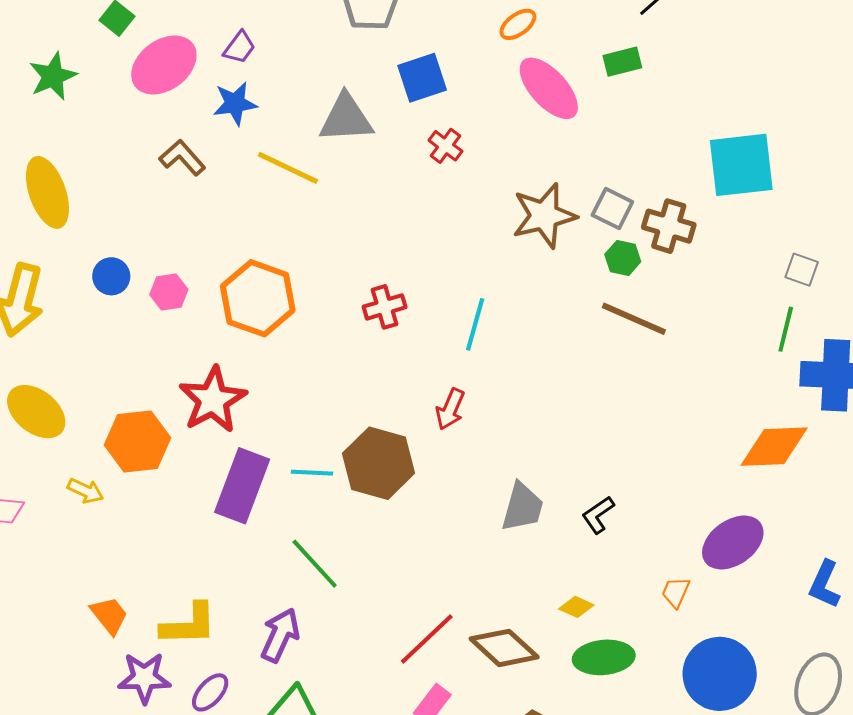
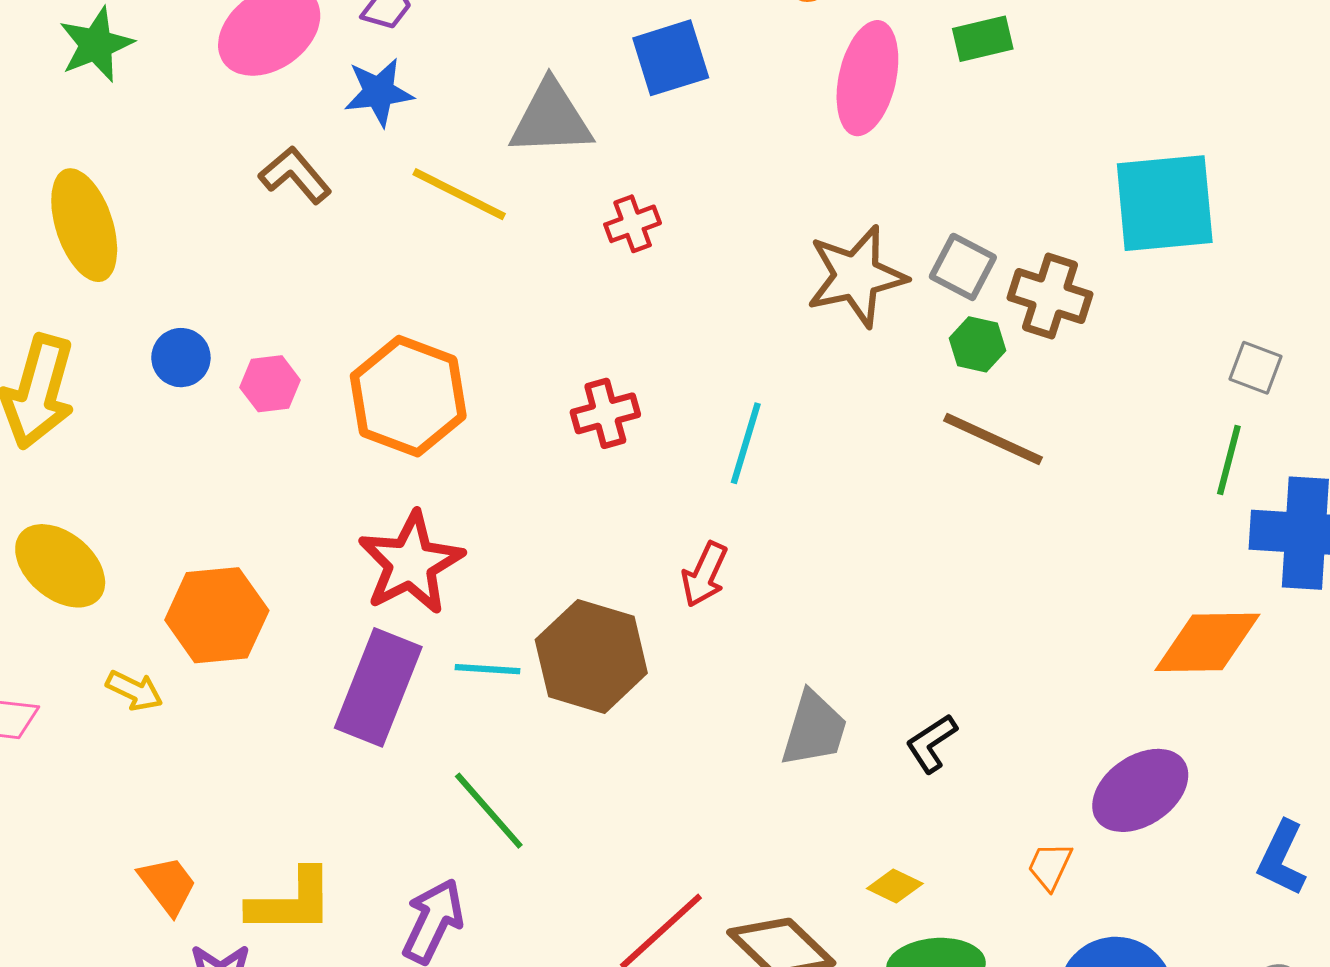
pink ellipse: (549, 88) -> (867, 78), turned 54
red cross: (445, 146) -> (633, 224), moved, turned 32
red star: (213, 400) -> (411, 563), moved

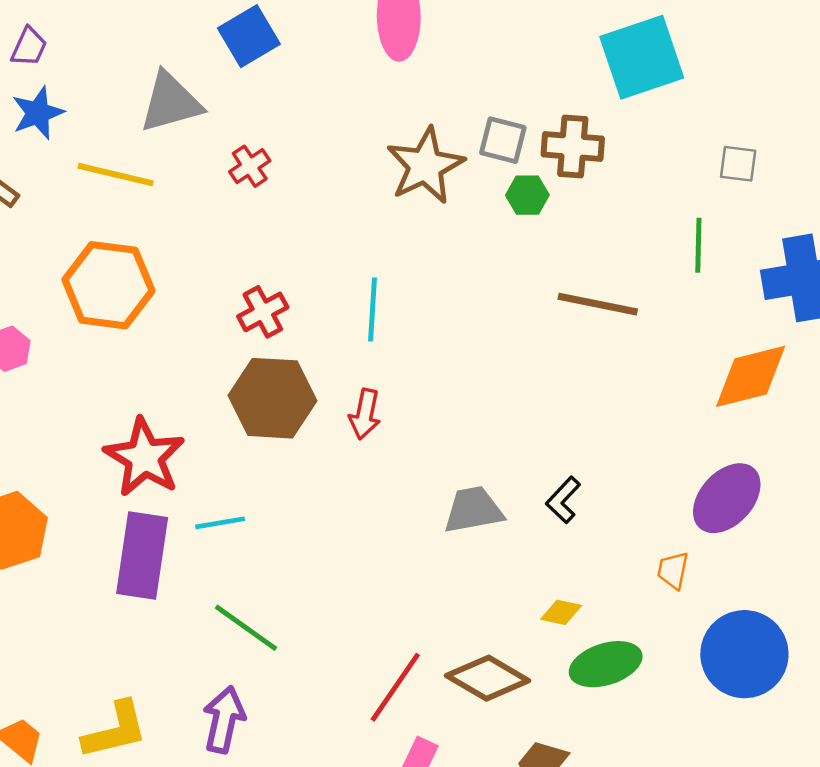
orange hexagon: (408, 396) -> (108, 285), moved
brown line: (993, 439) -> (598, 304), moved
green line: (1229, 460) -> (698, 245), moved
brown hexagon: (591, 656) -> (272, 398), moved
gray trapezoid: (814, 729) -> (473, 510), turned -104

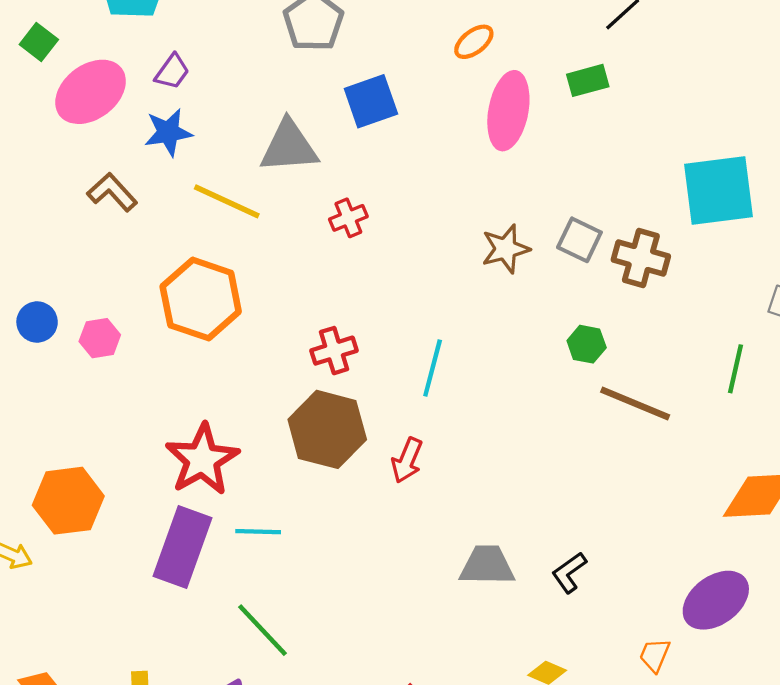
brown star: (425, 166) -> (506, 249), size x0.7
green hexagon: (527, 195) -> (587, 344), moved

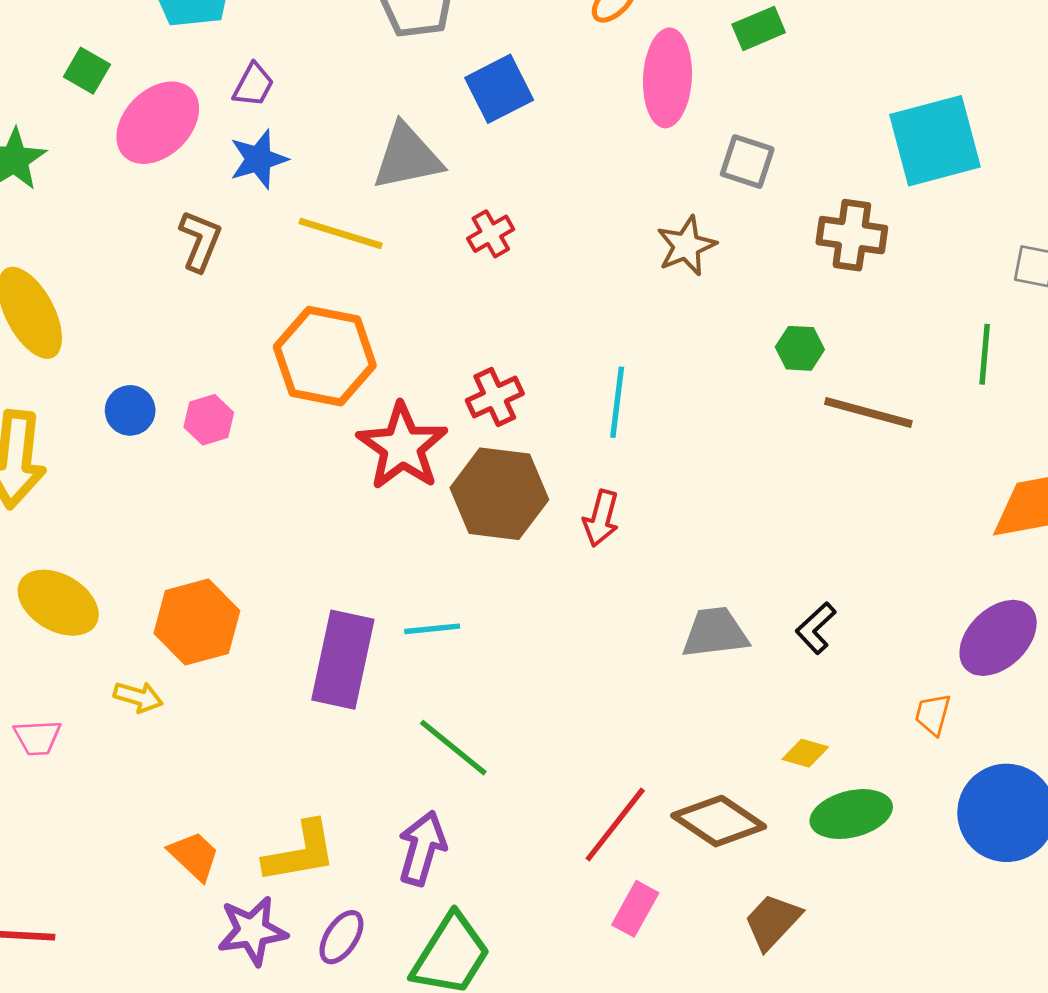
brown L-shape: (112, 192) -> (200, 241), turned 72
gray square: (579, 240) -> (747, 162), moved
red star: (202, 460) -> (402, 447), moved

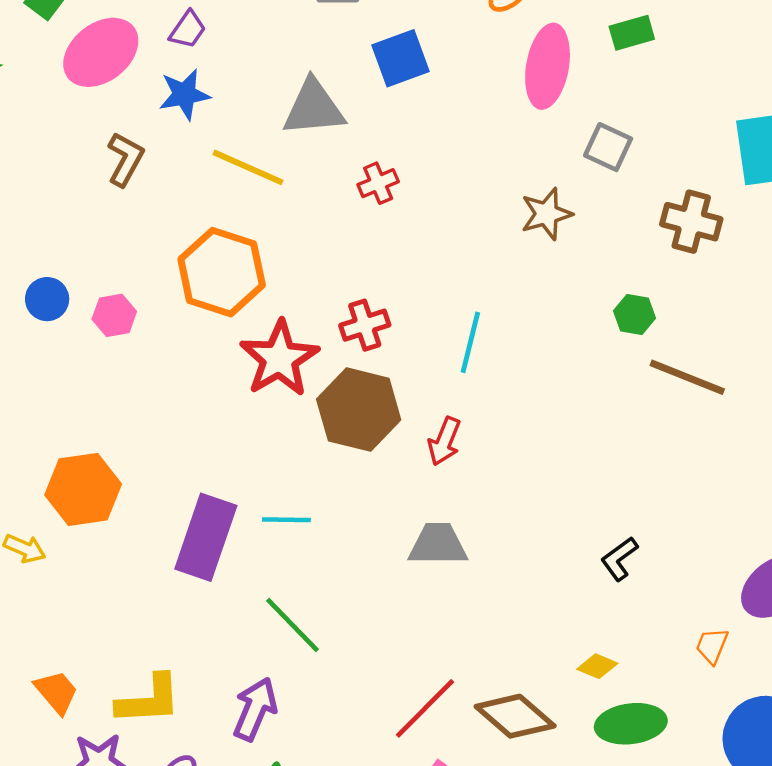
gray trapezoid: (715, 633) -> (438, 544), moved

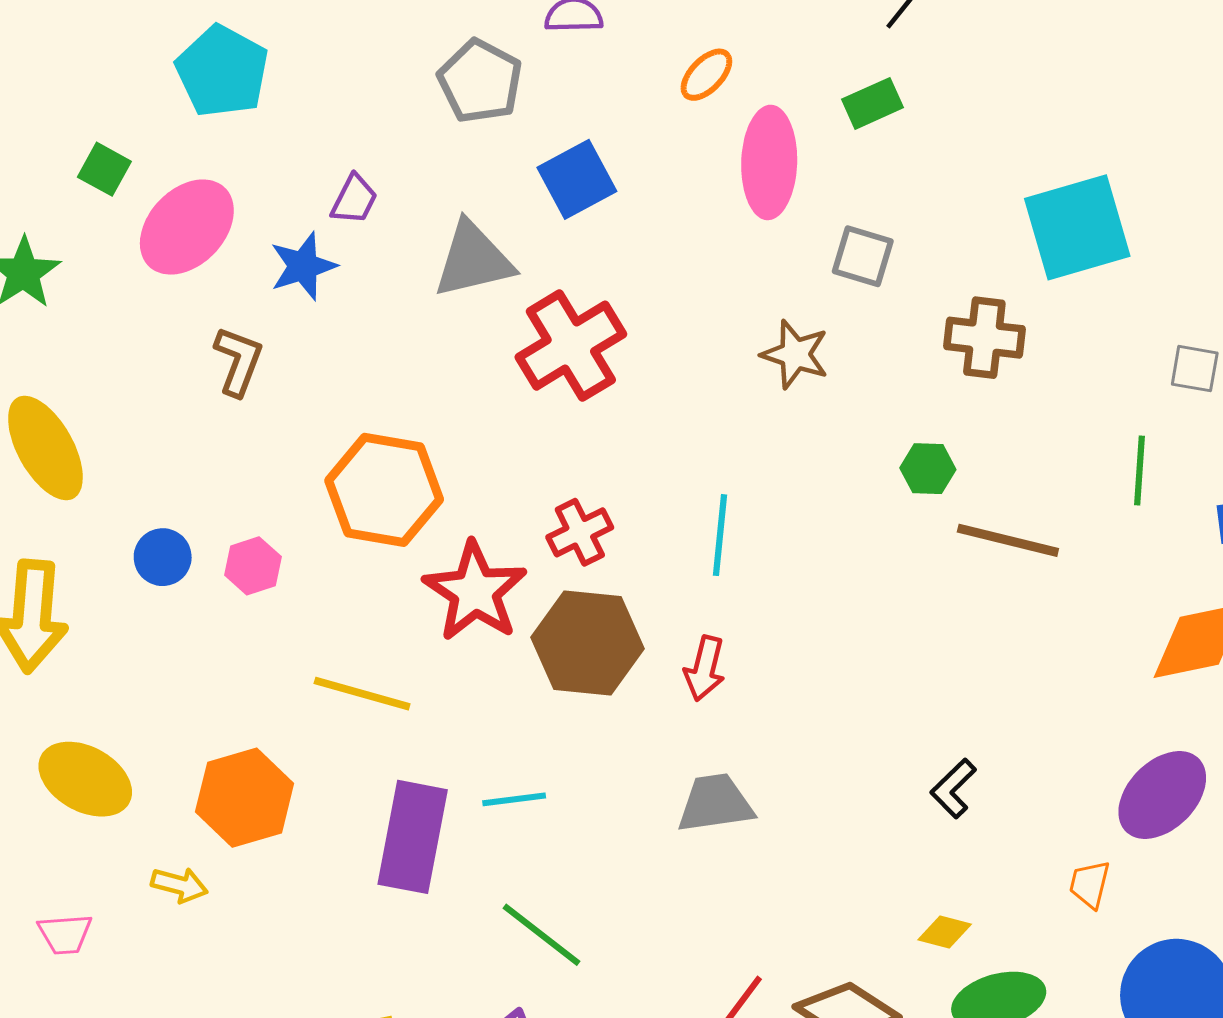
purple trapezoid: (188, 30) -> (354, 199), moved
yellow line: (248, 167) -> (362, 694), moved
red cross: (378, 183) -> (571, 346), size x2.0
brown star: (547, 214) -> (795, 354), turned -30

